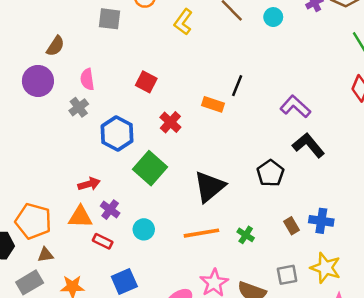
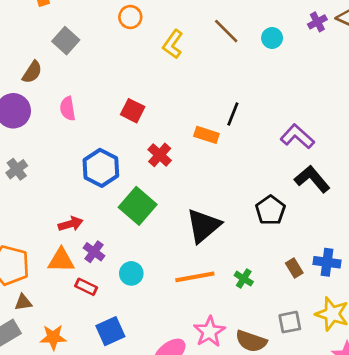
gray square: (110, 19) -> (66, 41), moved, turned 35
gray cross: (79, 107) -> (17, 169), moved

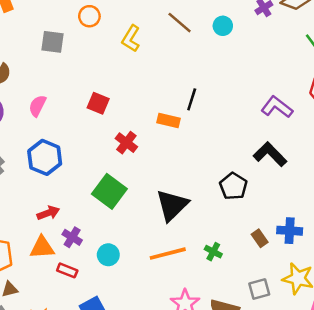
gray square: (66, 41) -> (53, 42), moved, turned -30
pink semicircle: (68, 109) -> (37, 106), turned 40
purple L-shape: (297, 136) -> (277, 107), moved
blue hexagon: (101, 168) -> (45, 157), moved

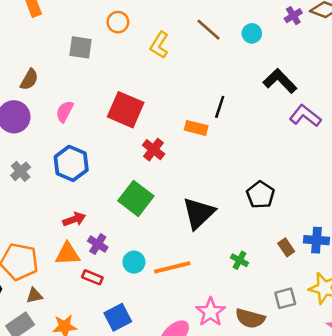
red square: (98, 103) -> (126, 110), size x1.6
black L-shape: (270, 154) -> (280, 81), moved
orange line: (168, 254) -> (172, 267), moved

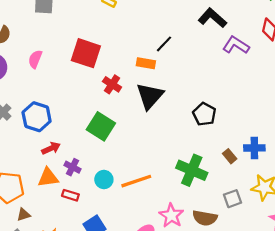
black line: (220, 107) -> (164, 44), turned 30
blue hexagon: (71, 163) -> (37, 117), moved
black triangle: (199, 213) -> (150, 96), moved
green cross: (239, 260) -> (192, 170), size x2.0

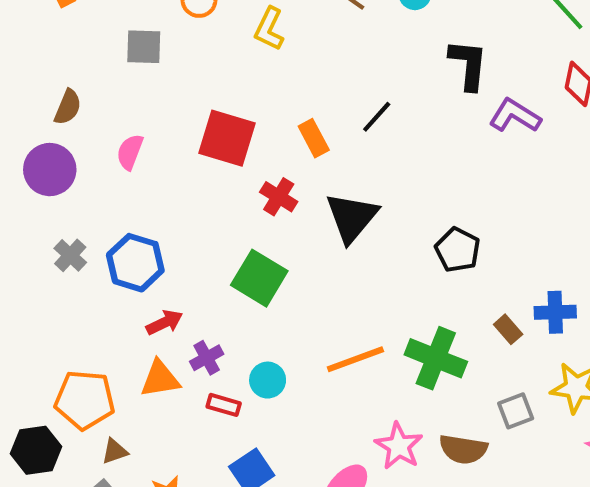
black L-shape: (212, 18) -> (468, 65), turned 56
orange rectangle: (146, 63) -> (314, 138), moved, turned 54
purple cross: (73, 167) -> (207, 358), turned 35
orange line: (136, 181) -> (355, 359), moved
red rectangle: (70, 195) -> (224, 405), moved

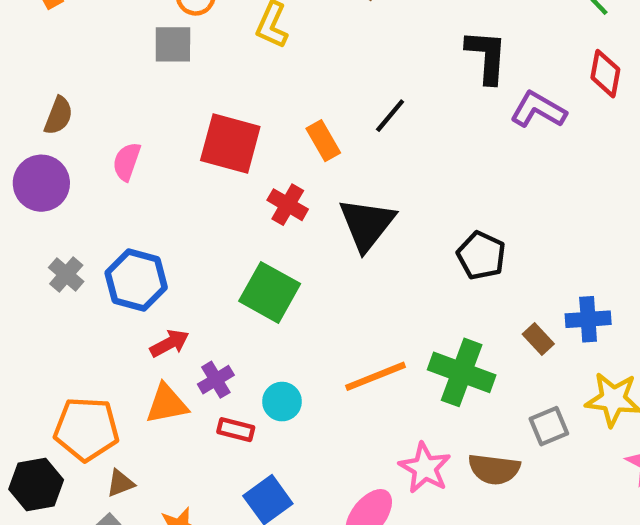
gray square: (144, 47) -> (173, 44), moved

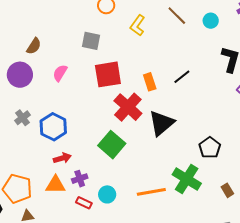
gray square: (173, 44) -> (91, 41), moved
red square: (230, 143) -> (108, 74), turned -36
red cross: (288, 205) -> (128, 107), size x1.6
green cross: (462, 372) -> (187, 179), moved

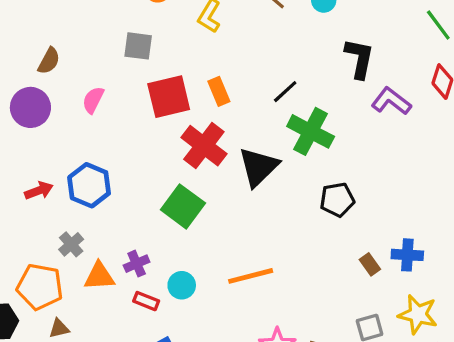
orange rectangle: (150, 82) -> (219, 91), moved
gray cross: (23, 118) -> (71, 244), moved
black pentagon: (210, 148) -> (337, 200), turned 30
red arrow: (62, 158) -> (39, 191), moved
green cross: (187, 179) -> (311, 131), moved

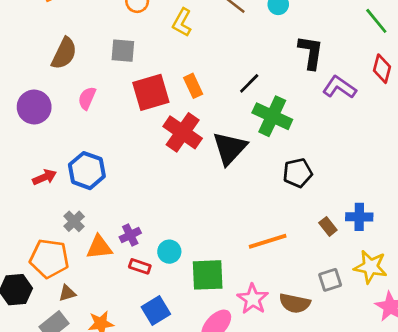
brown semicircle: (49, 61) -> (64, 53), moved, size x1.4
green square: (183, 206) -> (208, 275), moved, turned -36
orange line: (251, 276) -> (268, 241), moved

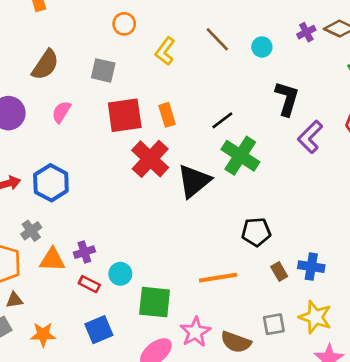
purple L-shape: (339, 87) -> (310, 137), turned -88
black pentagon: (298, 173) -> (256, 232), moved

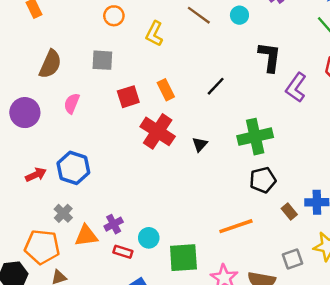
red square: (125, 115) -> (128, 97), size x0.7
green cross: (240, 156) -> (255, 137), moved, turned -36
black triangle: (194, 181) -> (200, 144), size x0.5

